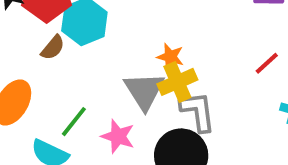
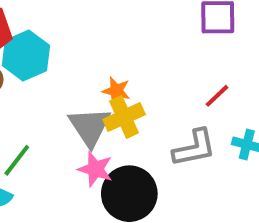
gray L-shape: (198, 112) -> (194, 148), moved, turned 87
pink star: (118, 136) -> (95, 169), moved

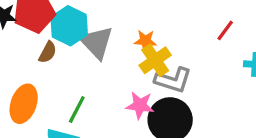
gray triangle: (90, 127) -> (97, 42), moved
gray L-shape: (194, 148) -> (173, 80), moved, turned 39

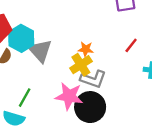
orange star: (145, 41) -> (86, 49), moved
pink star: (140, 105) -> (69, 96), size x1.4

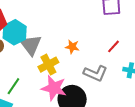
yellow cross: (81, 65) -> (48, 65), moved
gray L-shape: (93, 79) -> (95, 73), moved

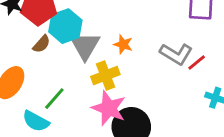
orange star: (72, 47) -> (123, 44), moved
gray L-shape: (95, 73) -> (176, 54), moved

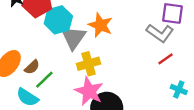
brown semicircle: (41, 44) -> (32, 67), moved
orange star: (123, 44) -> (100, 25), moved, size x1.5
gray L-shape: (176, 54) -> (160, 33), moved

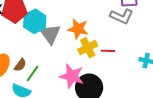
orange star: (100, 25) -> (78, 29), moved
red line: (166, 59) -> (108, 51), moved, turned 48
yellow cross: (89, 64) -> (88, 48), moved

